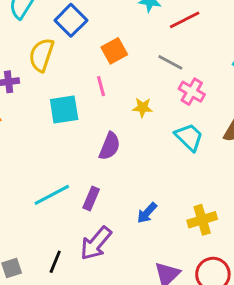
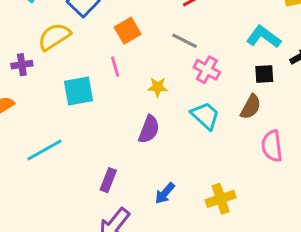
yellow semicircle: (41, 55) -> (54, 37), turned 40
purple semicircle: (110, 146) -> (149, 129), moved
cyan line: (52, 195) -> (44, 150), moved

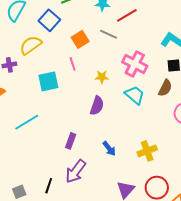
gray line: (185, 41) -> (109, 34), moved
pink cross: (207, 70) -> (135, 64), size x1.4
blue arrow: (165, 193) -> (109, 148), turned -77

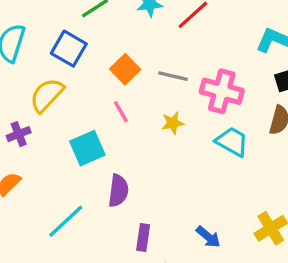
gray line: (109, 34) -> (173, 76), moved
purple semicircle: (97, 106) -> (118, 191), moved

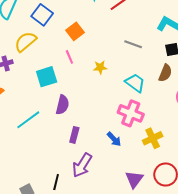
gray line: (173, 76) -> (133, 44), moved
pink cross: (222, 91) -> (131, 113), moved

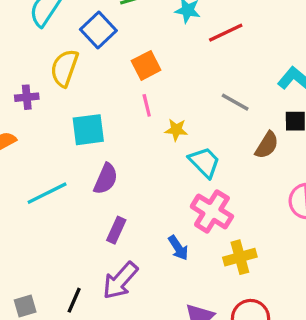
yellow semicircle: (25, 42) -> (64, 68), turned -40
pink line: (69, 57) -> (147, 105), moved
brown semicircle: (165, 73) -> (267, 145), moved
cyan trapezoid: (135, 83) -> (204, 162), moved

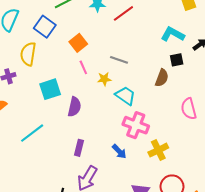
gray line: (235, 102) -> (119, 60), moved
purple semicircle: (106, 179) -> (74, 107), moved

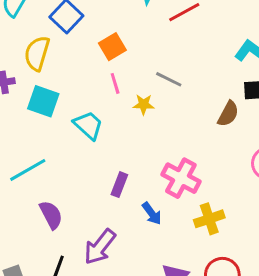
cyan square: (50, 89) -> (43, 101), moved, turned 30
cyan trapezoid: (125, 96) -> (88, 125), moved
purple semicircle: (74, 107) -> (51, 215), moved, turned -48
purple rectangle: (79, 148) -> (119, 185), moved

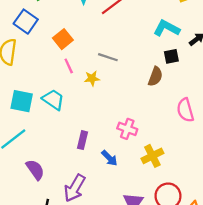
cyan square: (43, 101) -> (22, 101), moved
pink cross: (181, 178) -> (127, 129), size x0.7

